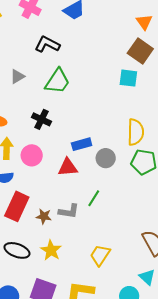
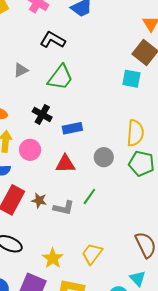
blue rectangle: (82, 144) -> (72, 128), moved
brown star: (44, 216) -> (39, 200), moved
yellow star: (51, 250) -> (53, 258), moved

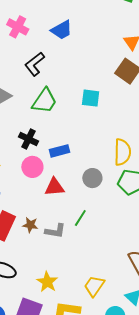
black L-shape: (53, 40) -> (35, 64), turned -65
cyan square: (131, 79) -> (91, 98), moved
pink circle: (30, 150) -> (32, 167), moved
yellow trapezoid: (92, 254) -> (94, 286), moved

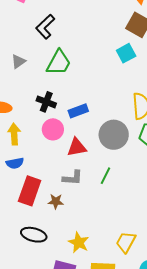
cyan square: (91, 98) -> (126, 53), moved, turned -30
gray circle: (92, 178) -> (114, 135), size x1.5
brown star: (30, 225) -> (56, 201), moved
gray L-shape: (55, 231) -> (73, 178), moved

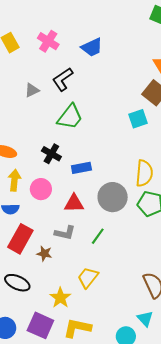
gray triangle: (18, 61) -> (32, 90), moved
pink circle: (53, 129) -> (41, 189), moved
yellow trapezoid: (126, 242) -> (88, 278), moved

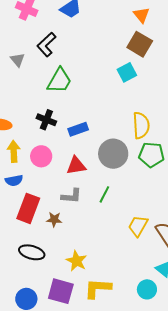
gray triangle: (32, 90) -> (18, 60), turned -35
yellow trapezoid: (88, 278) -> (138, 226), moved

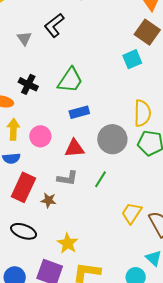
green trapezoid: (59, 81) -> (70, 80), moved
black cross: (46, 120) -> (28, 84), moved

